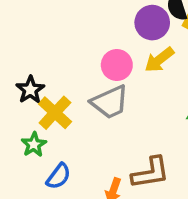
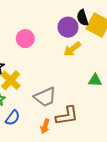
pink circle: (117, 65) -> (25, 39), moved
gray trapezoid: (110, 102) -> (45, 97), moved

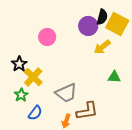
black semicircle: (83, 18) -> (102, 17), turned -147
yellow arrow: (72, 49) -> (102, 47), moved

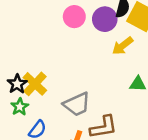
pink circle: (47, 37) -> (74, 17), moved
black star: (19, 64) -> (17, 84), moved

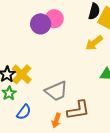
purple circle: (105, 19) -> (41, 24), moved

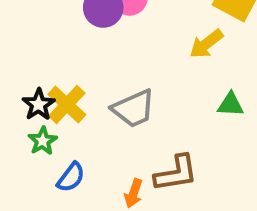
gray trapezoid: (56, 91) -> (134, 109), moved

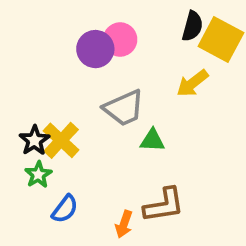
green triangle: (230, 105) -> (152, 140), moved
gray trapezoid: (134, 109) -> (124, 108), moved

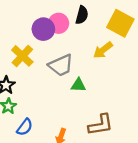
black semicircle: (192, 26) -> (82, 15), moved
yellow cross: (61, 140) -> (22, 56), moved
brown L-shape: (164, 205) -> (101, 125), moved

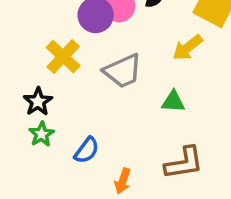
green triangle: (78, 85) -> (173, 102), moved
blue semicircle: (25, 127) -> (87, 150), moved

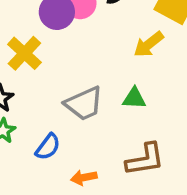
gray trapezoid: (123, 71) -> (84, 104), moved
orange arrow: (123, 181) -> (84, 177), turned 60

